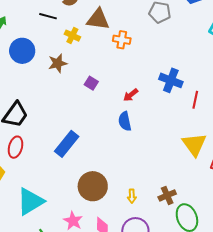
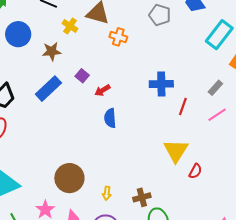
blue cross: (171, 80) -> (161, 84), turned -30
red arrow: (131, 95) -> (102, 90), moved
blue rectangle: (67, 144) -> (48, 89), moved

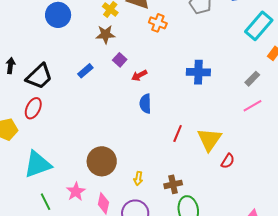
brown star: (52, 51) -> (105, 34), moved
blue rectangle: (48, 89) -> (85, 71), size x0.6
red line: (183, 106) -> (178, 134), moved

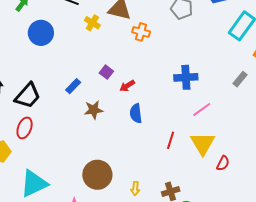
brown star: (105, 34) -> (94, 110), moved
pink line: (252, 106) -> (202, 109), moved

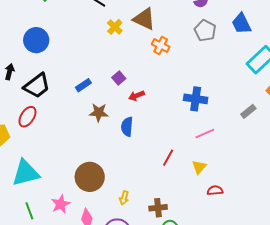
blue circle: (41, 33) -> (36, 40), moved
blue semicircle: (136, 113) -> (127, 127), moved
yellow triangle: (203, 143) -> (199, 167), size x0.6
red semicircle: (223, 163) -> (215, 190), turned -133

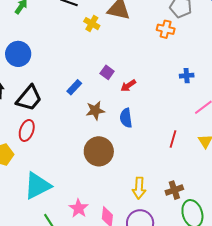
orange cross: (161, 45) -> (166, 29), moved
blue cross: (196, 99) -> (187, 76), size x0.6
brown circle: (90, 177) -> (99, 151), moved
yellow arrow: (124, 198) -> (139, 188), size x1.5

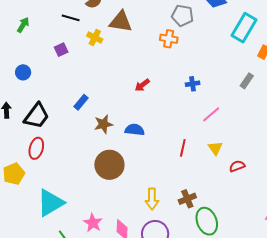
blue circle: (18, 54) -> (23, 72), size x0.6
purple square: (107, 72) -> (61, 50), moved, turned 32
red arrow: (128, 86) -> (142, 85), moved
blue semicircle: (126, 118) -> (135, 130), turned 108

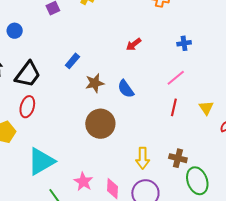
pink line: (211, 114) -> (176, 78), moved
blue semicircle: (135, 130) -> (126, 89), turned -132
brown cross: (187, 199) -> (178, 158), turned 36

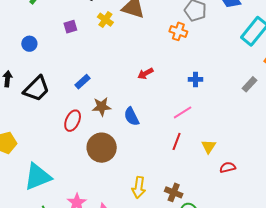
red ellipse: (27, 107) -> (73, 121), moved

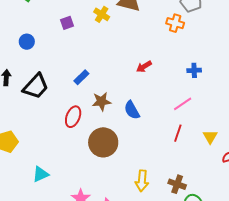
cyan triangle: (38, 177) -> (41, 174), size x0.6

